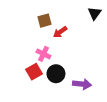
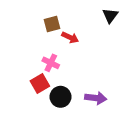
red arrow: (60, 32) -> (70, 37), turned -120
black circle: (56, 74) -> (60, 97), moved

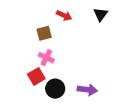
brown square: (52, 24) -> (44, 33), moved
red arrow: (70, 37) -> (64, 15), moved

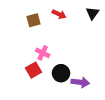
brown square: (44, 33) -> (34, 20), moved
black circle: (55, 89) -> (61, 73), moved

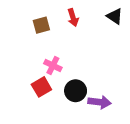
black triangle: (93, 13) -> (115, 16), turned -32
red arrow: (59, 14) -> (73, 18), turned 48

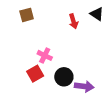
red arrow: (73, 18) -> (73, 21), moved
brown square: (41, 25) -> (27, 15), moved

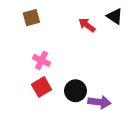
red arrow: (73, 21) -> (87, 25), turned 144
pink cross: (45, 55) -> (41, 60), moved

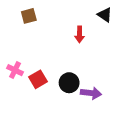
red arrow: (87, 25) -> (79, 34), moved, turned -126
pink cross: (41, 60) -> (15, 70), moved

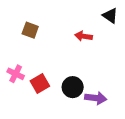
brown square: (29, 16) -> (30, 30), moved, turned 35
red arrow: (79, 34) -> (84, 36), turned 98

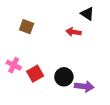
black triangle: (110, 16) -> (87, 14), moved

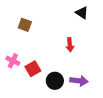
red arrow: (74, 32) -> (70, 45), moved, turned -104
black circle: (64, 77) -> (55, 81), moved

